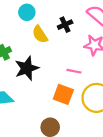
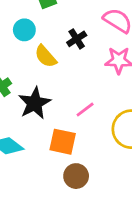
pink line: (74, 71) -> (85, 109), moved, turned -40
orange square: (63, 94) -> (63, 142), moved

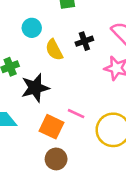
cyan circle: (24, 30) -> (32, 28), moved
pink line: (85, 109) -> (76, 114), moved, turned 48

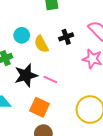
cyan circle: (32, 28) -> (22, 35), moved
pink line: (76, 114) -> (50, 79), moved

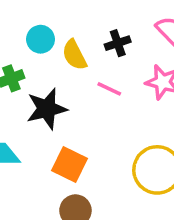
pink line: (50, 79) -> (109, 89), moved

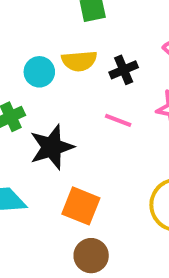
yellow semicircle: (74, 55) -> (79, 61), moved, turned -64

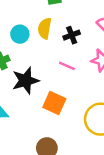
yellow semicircle: (79, 61) -> (45, 28), turned 102
orange square: (81, 206) -> (54, 103), moved

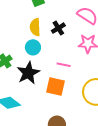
cyan circle: (20, 34) -> (33, 47), moved
pink line: (67, 66) -> (64, 65), moved

